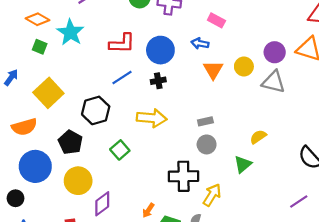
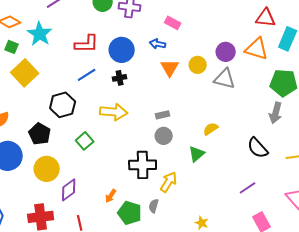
yellow square: (48, 93) -> (25, 73), moved

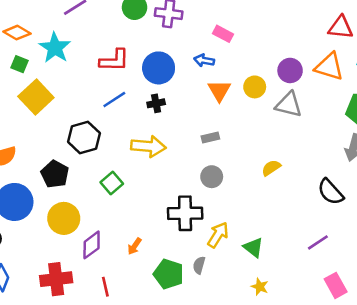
gray rectangle: (163, 115) -> (210, 137), moved
green triangle: (197, 154) -> (253, 247), moved, turned -42
orange arrow: (111, 196) -> (135, 246), moved

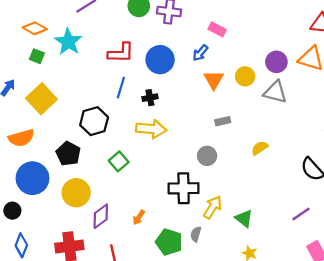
blue arrow: (204, 60) -> (200, 53), turned -60
yellow square: (36, 97) -> (41, 99), moved
blue line: (114, 100) -> (121, 88), turned -40
black cross: (156, 103) -> (150, 98), moved
gray rectangle: (210, 137) -> (223, 121), moved

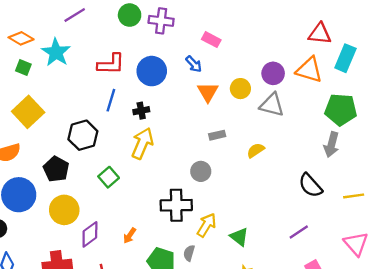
blue arrow: (200, 53) -> (194, 64), turned -84
yellow arrow: (151, 129) -> (142, 143), turned -72
yellow semicircle: (260, 148) -> (256, 150), moved

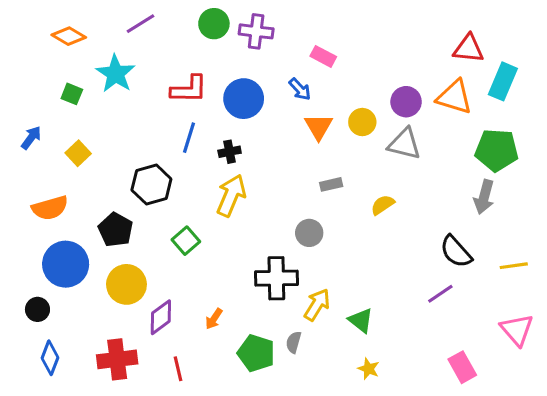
orange diamond: (21, 38) -> (69, 36), moved
yellow square: (28, 112) -> (78, 153), size x0.6
purple line: (299, 232) -> (440, 294), moved

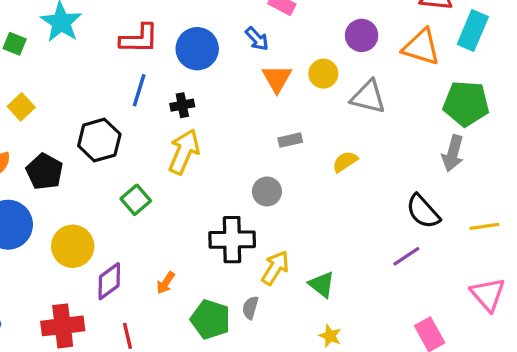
purple circle: (406, 102) -> (362, 35), moved
black pentagon: (116, 230) -> (44, 172), moved

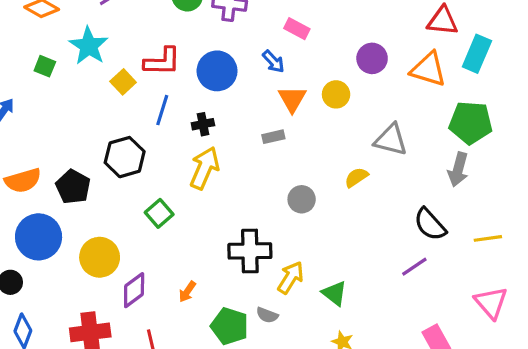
gray triangle: (368, 97) -> (391, 140), moved
yellow square: (21, 107) -> (123, 82), moved
gray rectangle: (290, 140) -> (273, 137), moved
gray circle: (267, 191) -> (302, 199), moved
gray semicircle: (250, 308) -> (267, 315), turned -85

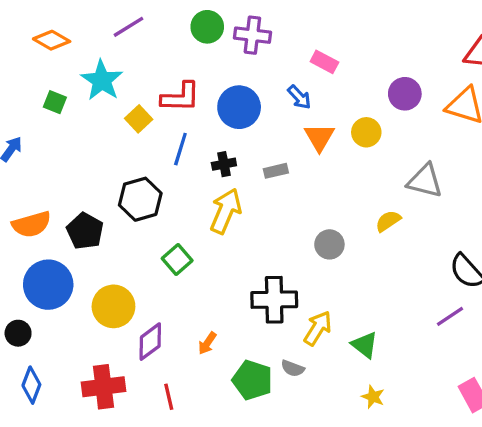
gray rectangle: (273, 137) -> (276, 171), moved

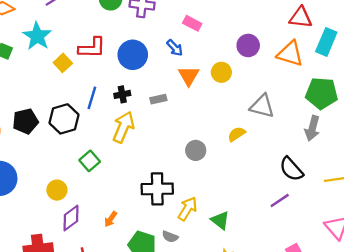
blue line: (180, 149) -> (92, 98), moved
black pentagon: (85, 231) -> (25, 121), moved, turned 30
yellow circle: (113, 306) -> (57, 190), moved, size x0.7

